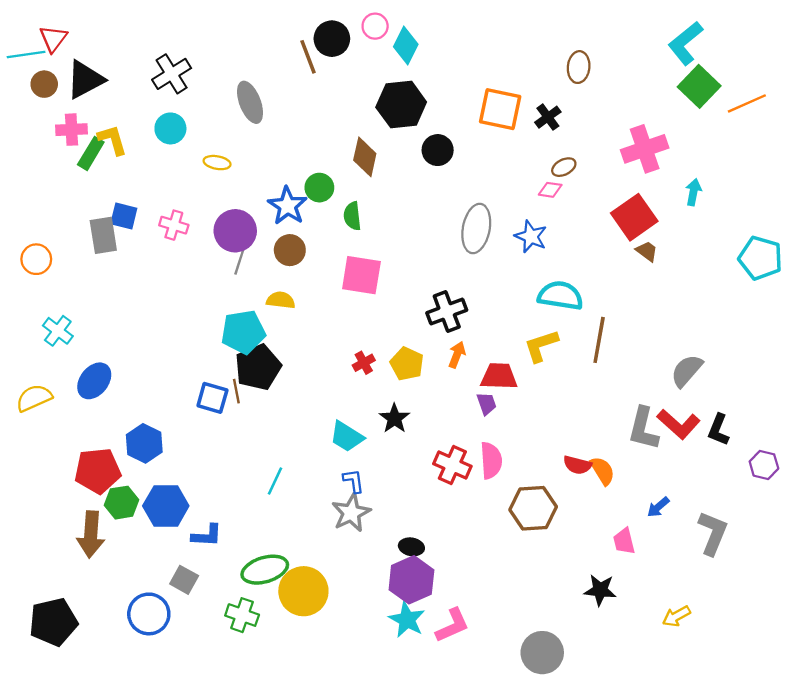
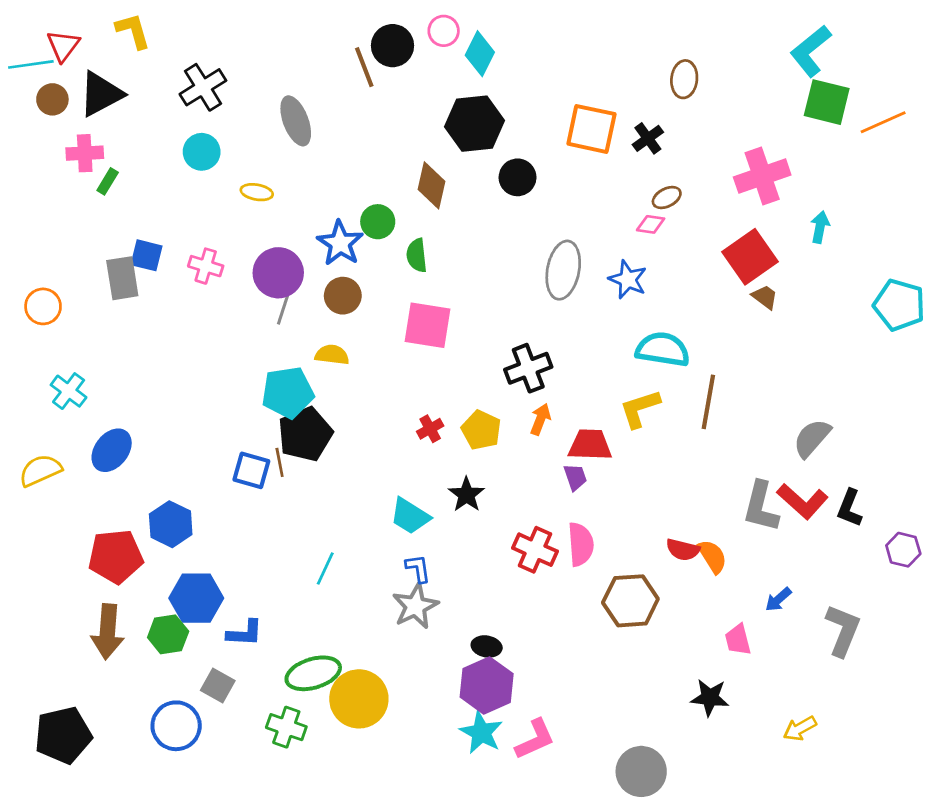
green square: (699, 86) -> (827, 102), turned -30
yellow L-shape: (112, 140) -> (133, 31), moved
green rectangle: (91, 153) -> (108, 181), size x0.7
green hexagon: (122, 503) -> (168, 634), moved

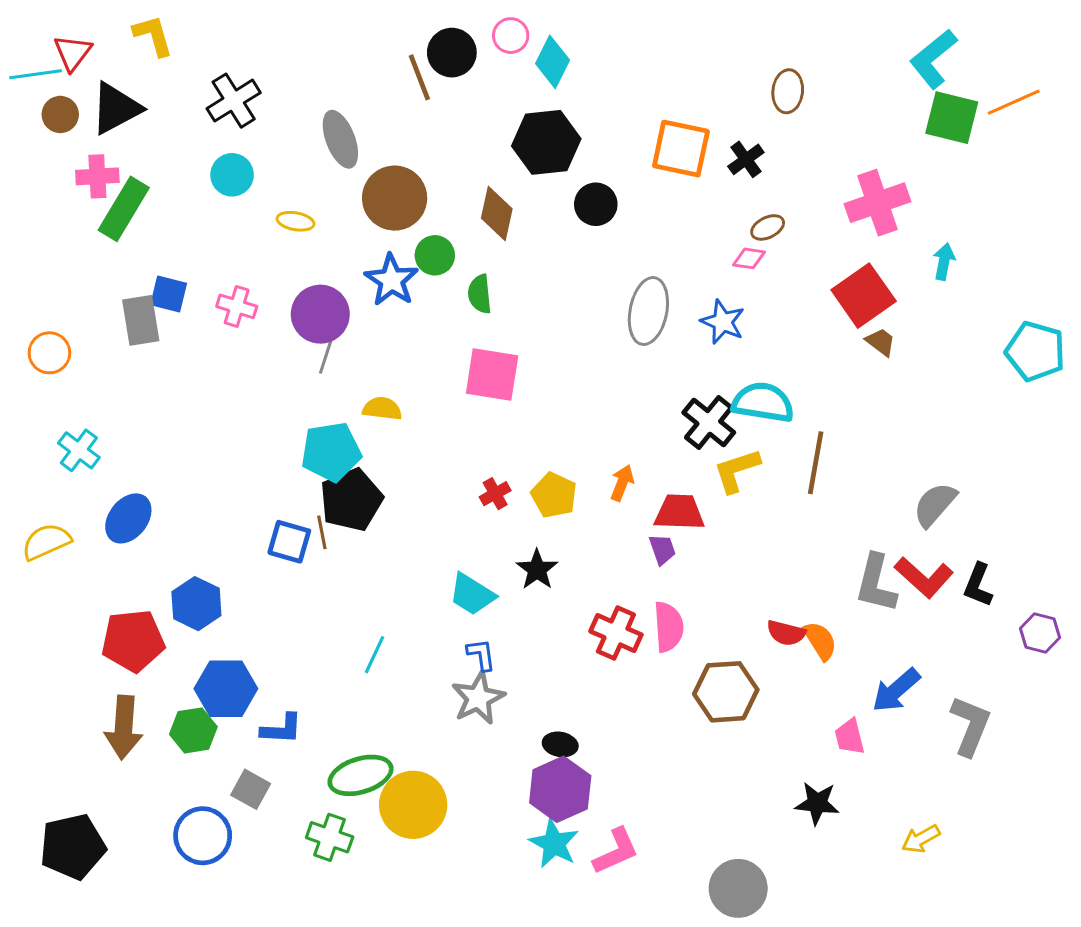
orange line: (883, 122) -> (1014, 102), moved
green rectangle: (108, 181) -> (124, 209), size x2.0
brown circle: (343, 296) -> (395, 198), moved, size x1.5
black cross: (528, 368) -> (709, 422), moved, turned -30
blue arrow: (778, 599) -> (896, 690), size x1.6

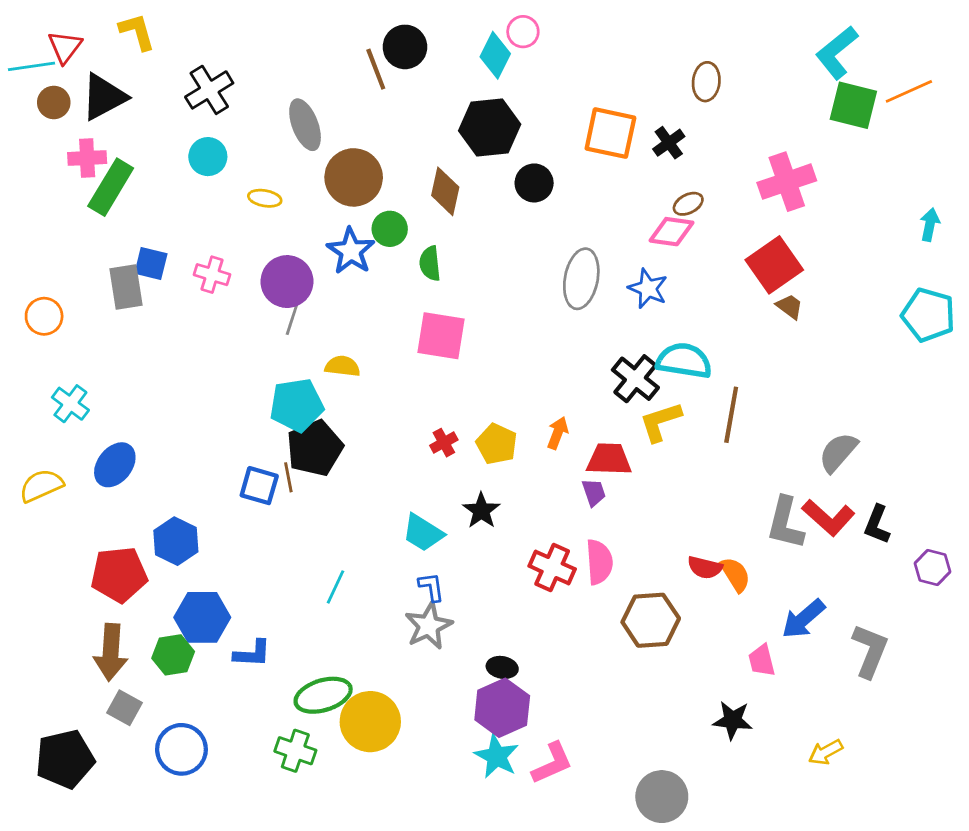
pink circle: (511, 36) -> (523, 32), moved
pink diamond: (749, 258) -> (672, 232), size x1.5
cyan arrow: (944, 262) -> (930, 225), moved
gray square: (251, 789) -> (125, 708), moved

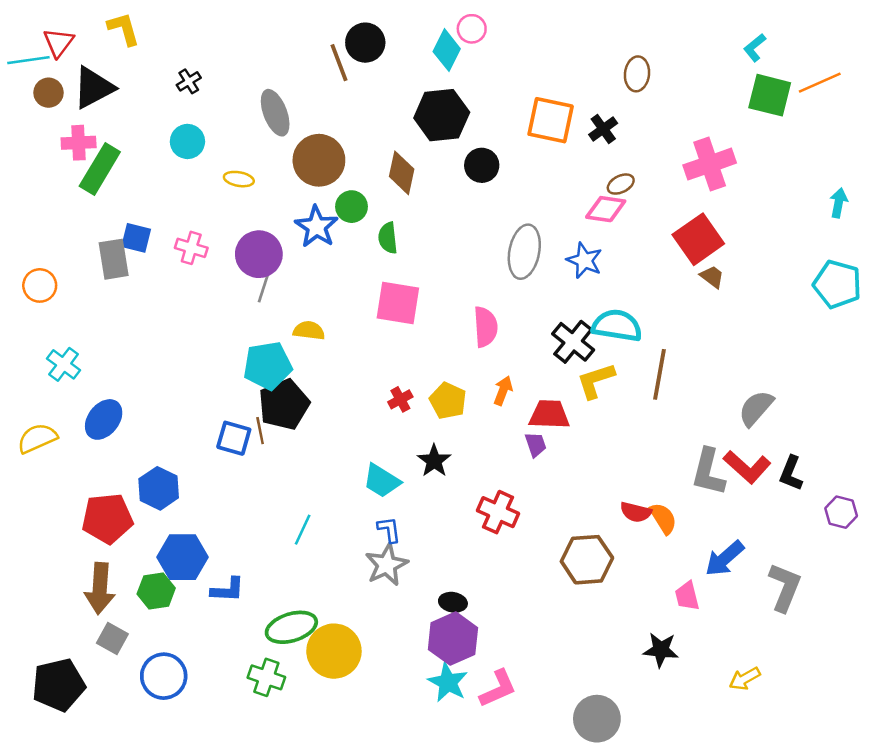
cyan L-shape: (837, 52) -> (755, 48), size x0.6
black cross: (209, 90) -> (189, 81), size x0.6
pink semicircle: (599, 562) -> (485, 327), moved

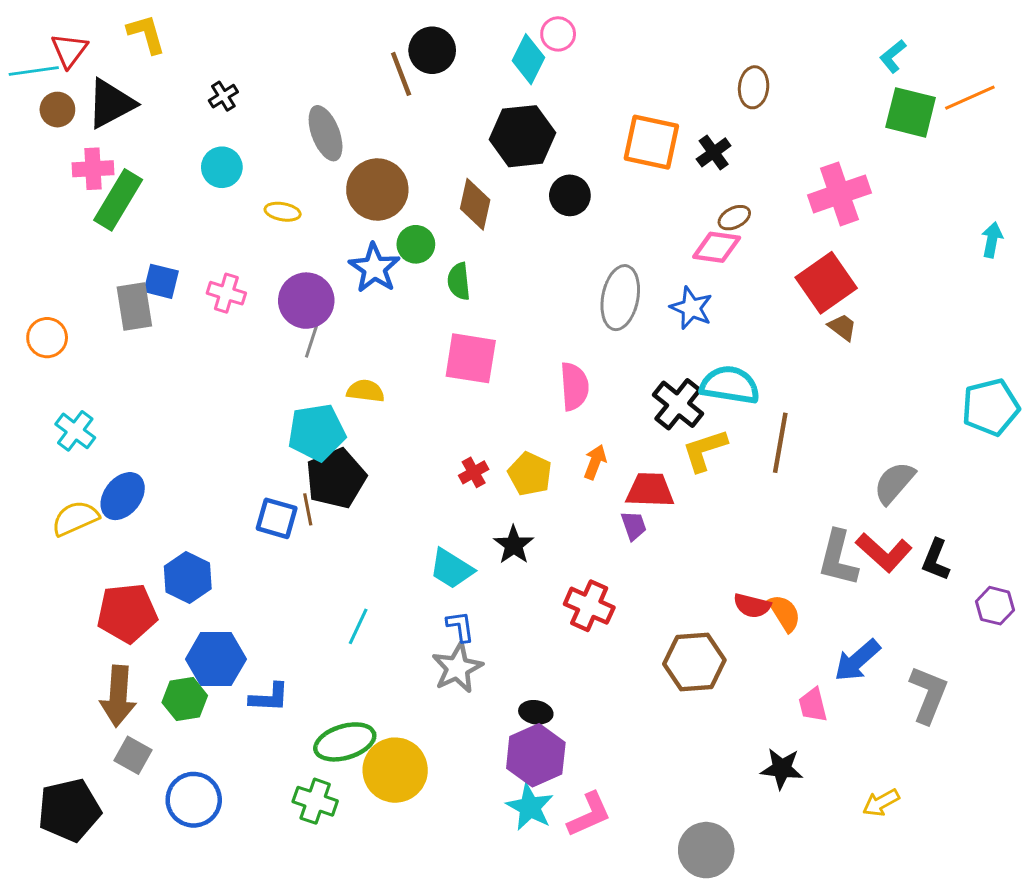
cyan pentagon: (837, 284) -> (991, 407), moved, turned -30
yellow semicircle: (37, 438) -> (75, 518), moved

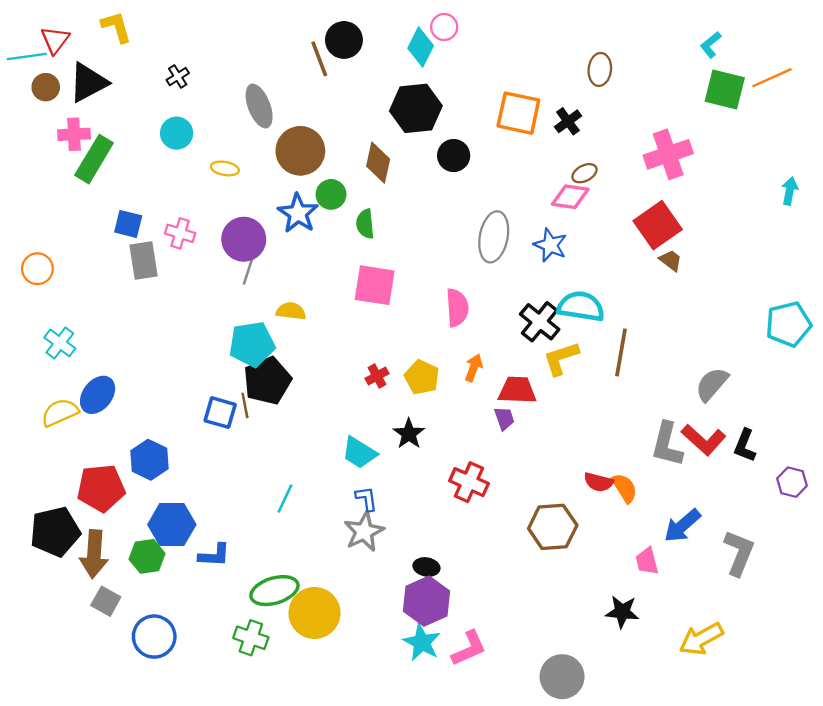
gray rectangle: (134, 306) -> (144, 260), moved
yellow arrow: (881, 803) -> (701, 639), size x1.5
black pentagon: (69, 810) -> (55, 532), moved

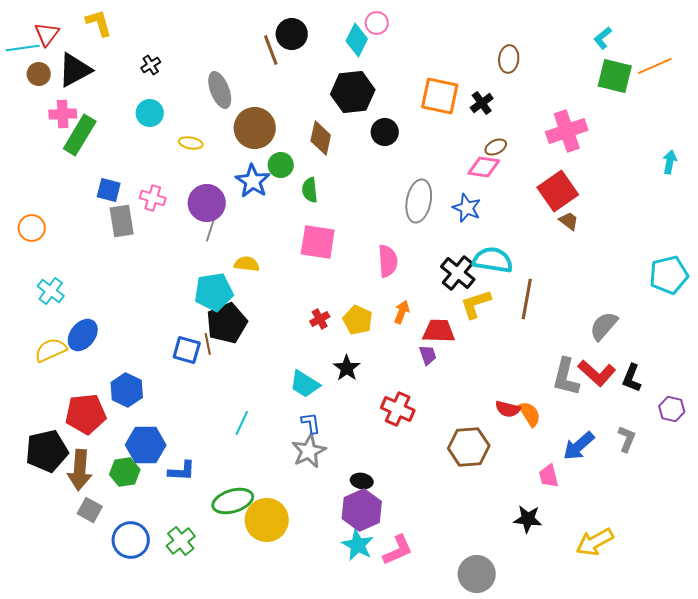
gray L-shape: (739, 553) -> (627, 439), moved, size x0.7
green cross: (251, 638) -> (181, 541), moved, turned 32

